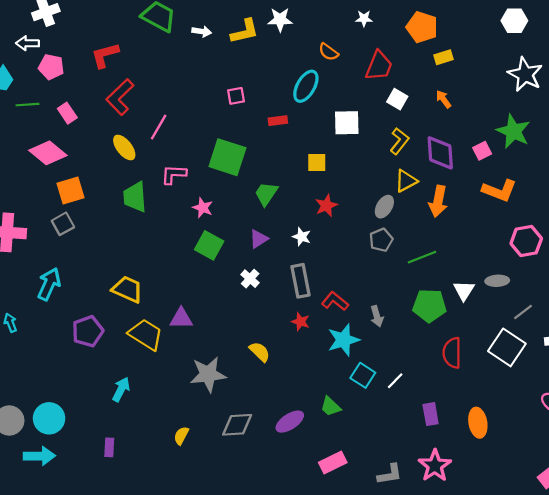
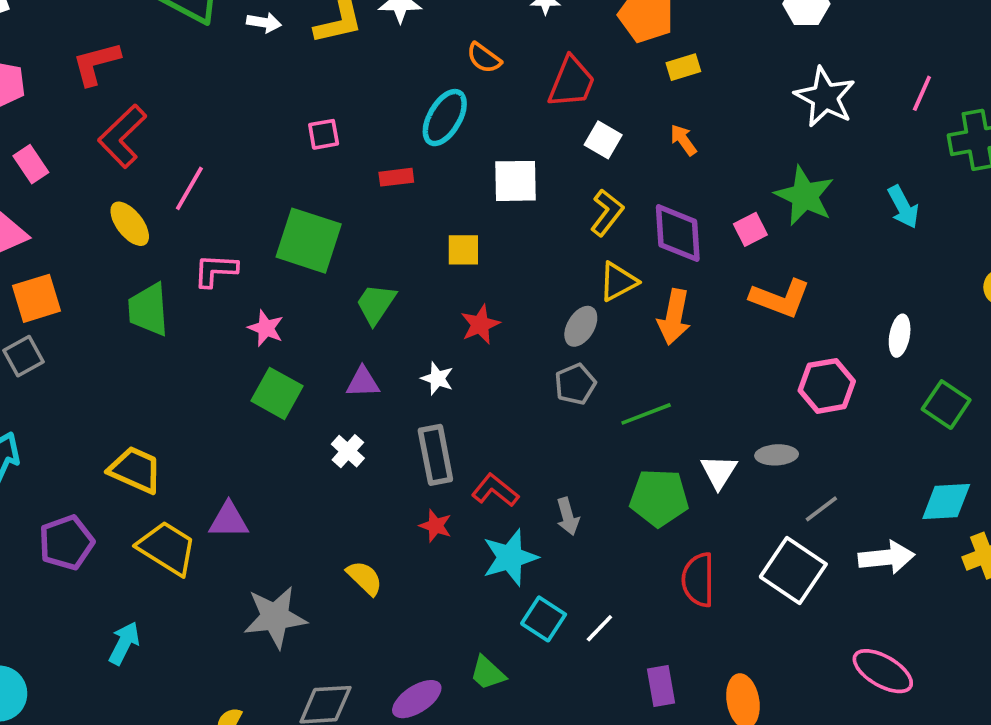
purple triangle: (259, 239) -> (363, 382), turned 30

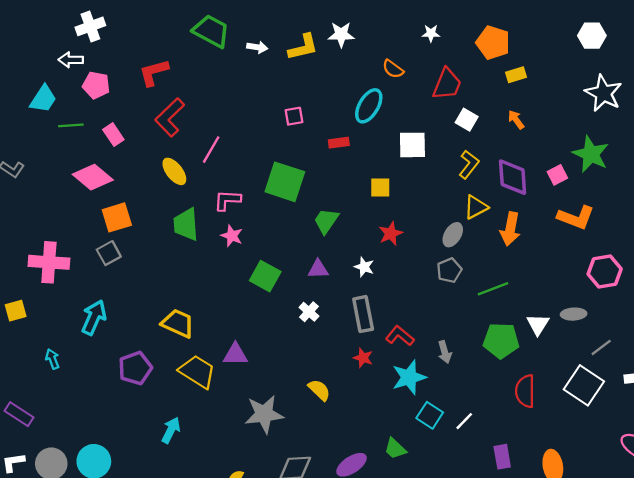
pink star: (266, 328) -> (232, 236), moved

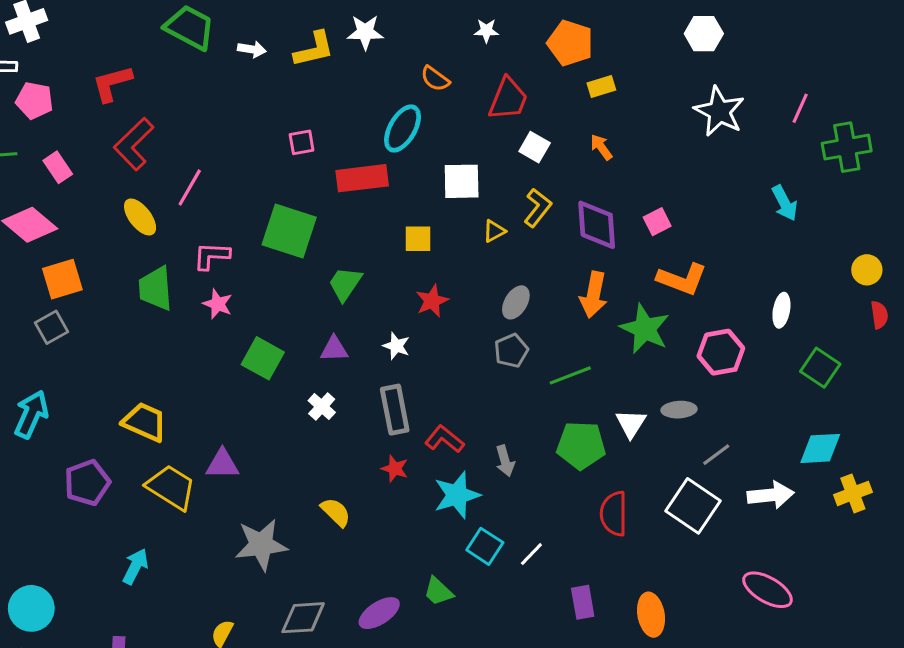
red rectangle: (339, 143) -> (362, 178), size x1.8
green star: (591, 154) -> (645, 329), moved
yellow triangle: (476, 207) -> (494, 231), moved, size x0.7

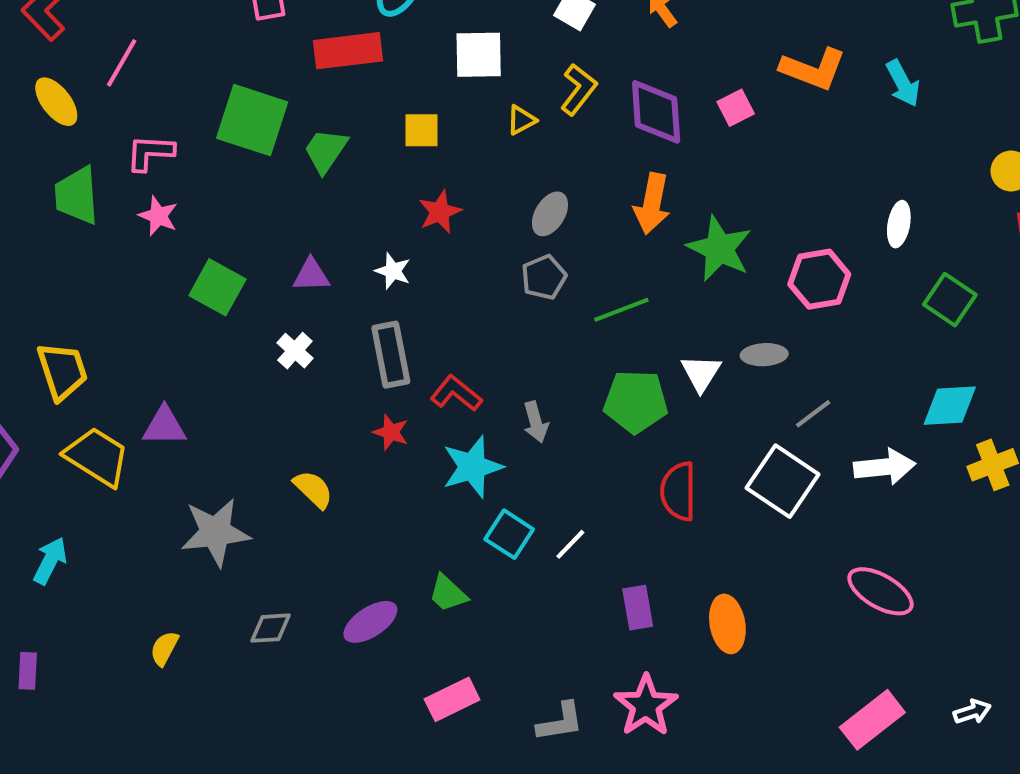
orange L-shape: (682, 279) -> (813, 69), moved
green trapezoid: (345, 284) -> (326, 151), moved
yellow trapezoid: (145, 422) -> (62, 371), turned 48
gray diamond: (303, 618) -> (270, 628), size x0.7

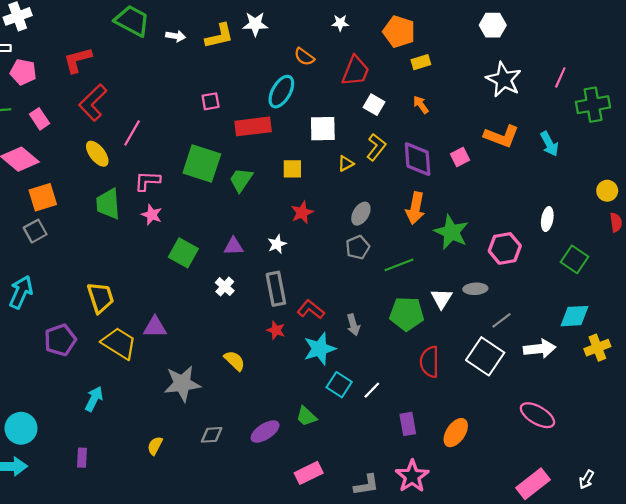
white star: (393, 271) -> (277, 244), turned 30
orange ellipse: (727, 624) -> (456, 433), turned 44
white arrow: (972, 712) -> (586, 479), turned 138

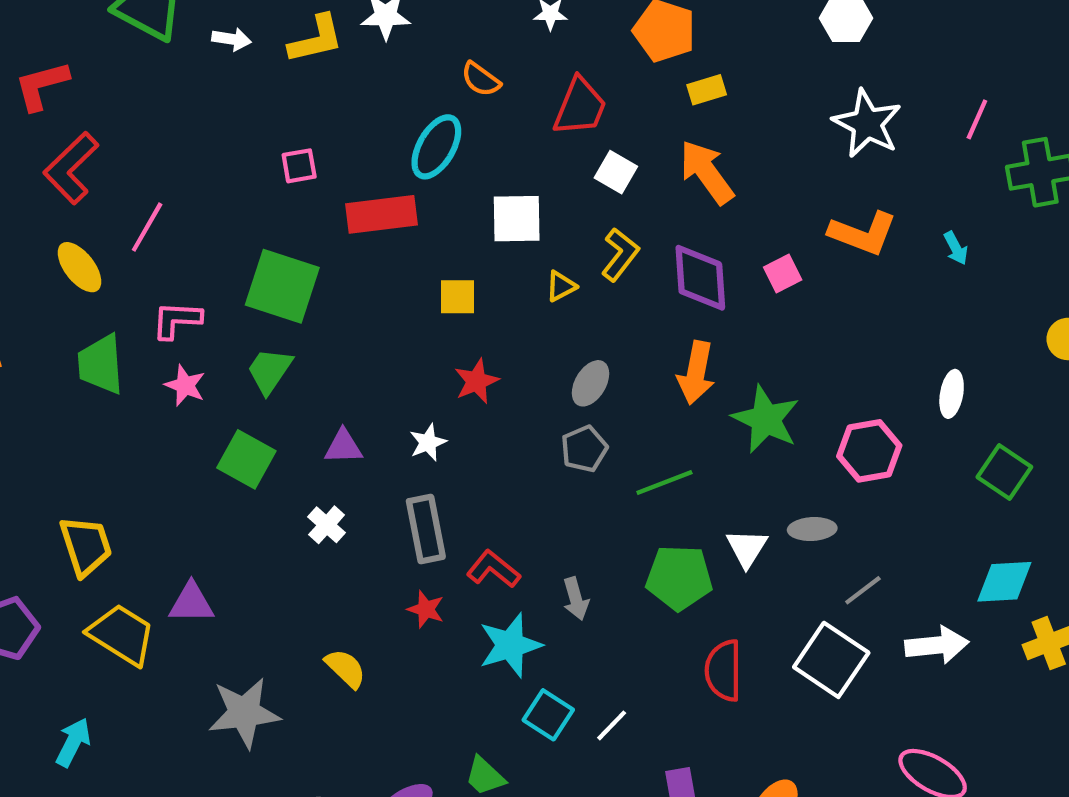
orange arrow: (421, 105) -> (707, 172), size x1.8
cyan arrow: (549, 144) -> (956, 248), size x0.7
green trapezoid: (241, 180) -> (270, 371), moved

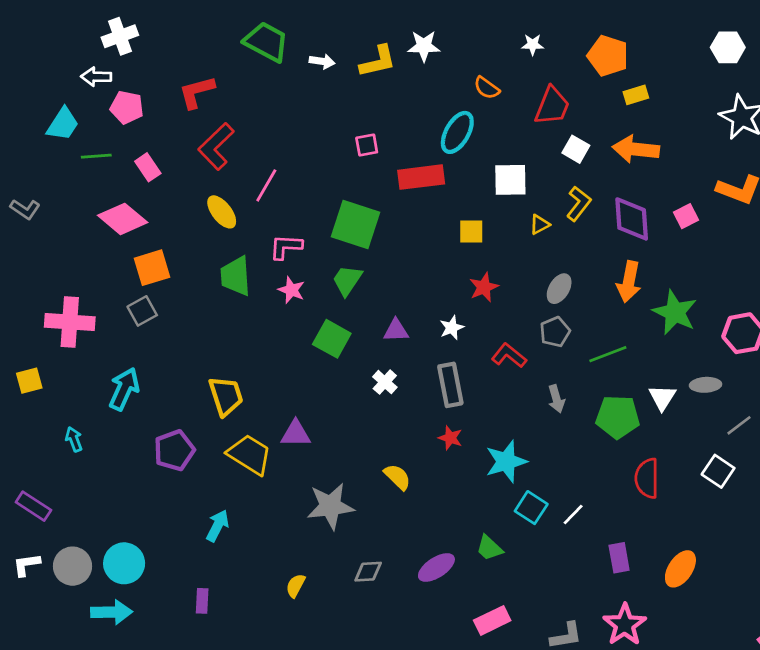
orange arrow: (707, 172) -> (636, 149), turned -48
red L-shape: (493, 569) -> (509, 356), moved
gray arrow: (576, 599) -> (556, 399), moved
white square: (831, 660) -> (718, 471), size x0.7

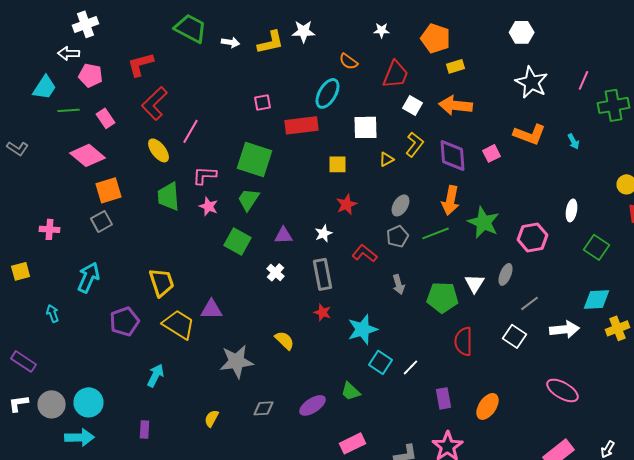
pink cross: (70, 322) -> (50, 229), size x0.6
green line: (608, 354) -> (436, 233), moved
gray ellipse: (706, 385) -> (506, 274), turned -65

